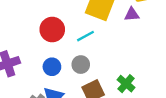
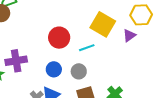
purple triangle: (132, 14) -> (129, 35), turned -40

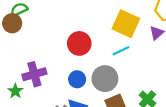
cyan line: (87, 48) -> (121, 51), moved
gray circle: (79, 71) -> (105, 79), size x1.5

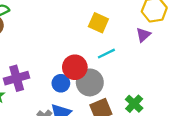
yellow square: (126, 24) -> (98, 23), moved, size x0.7
red circle: (79, 43) -> (75, 67), moved

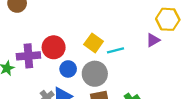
yellow square: (98, 23) -> (94, 43), moved
red circle: (75, 67) -> (54, 47), moved

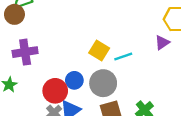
red circle: (54, 47) -> (55, 91), moved
purple cross: (28, 56) -> (25, 52), moved

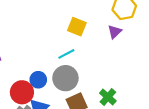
yellow square: (99, 51) -> (77, 27), moved
cyan line: (123, 57) -> (66, 54), moved

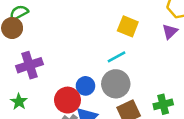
green cross: (108, 97) -> (163, 104), turned 35

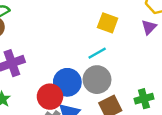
blue circle: (85, 86) -> (67, 82), size x1.5

